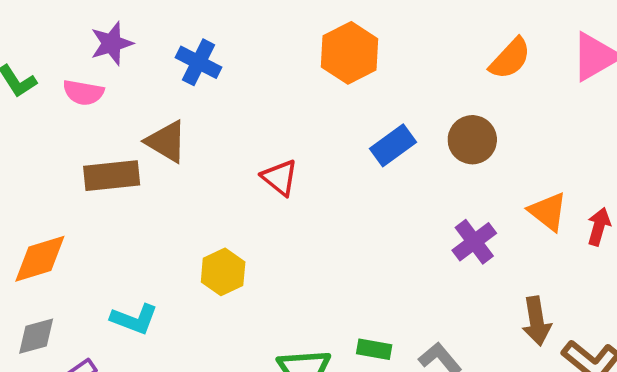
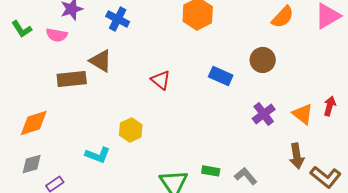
blue rectangle: (393, 145) -> (221, 76), moved, turned 60
orange triangle: (548, 211) -> (303, 114), moved
cyan L-shape: (134, 319) -> (98, 155), moved

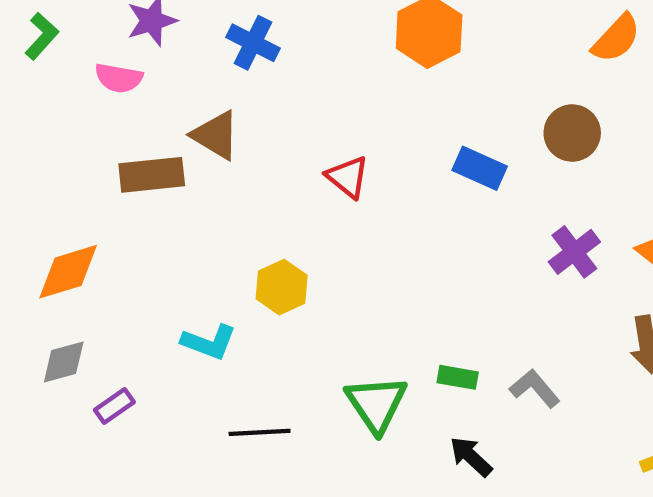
green L-shape: (22, 29) -> (42, 36), moved, turned -105

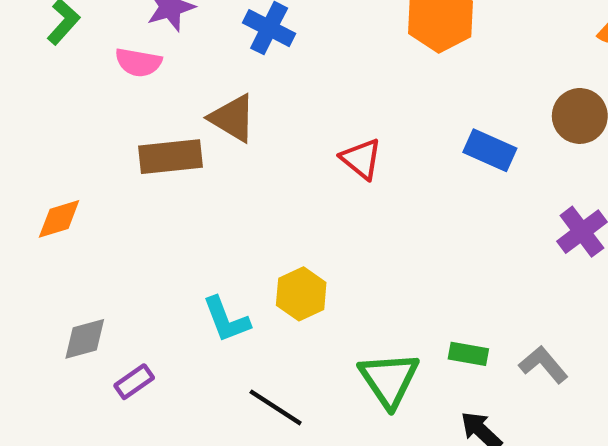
orange diamond: (68, 272) -> (59, 219), moved, size x0.7
yellow hexagon: (282, 287) -> (301, 294), moved
cyan L-shape: (209, 342) -> (226, 320), turned 48
black line: (260, 432) -> (276, 407), turned 36

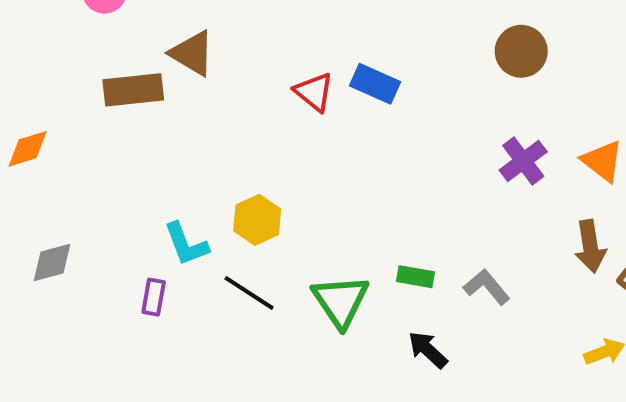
blue rectangle: (490, 150) -> (375, 84), moved
purple rectangle: (134, 382) -> (154, 297), moved, turned -45
black line: (276, 407) -> (249, 293), moved

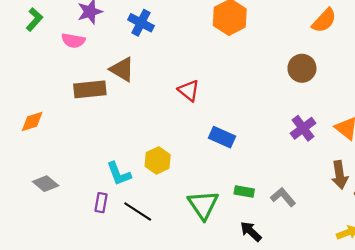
blue rectangle: (375, 84) -> (222, 137), moved
gray diamond: (52, 262) -> (46, 184), turned 55
black line: (249, 293) -> (138, 211), moved

